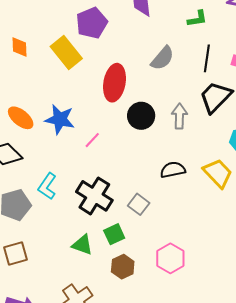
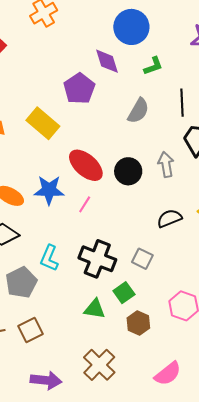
green L-shape: (197, 19) -> (153, 66), moved
purple pentagon: (92, 23) -> (79, 88), moved
red ellipse: (115, 83) -> (86, 165), moved, turned -48

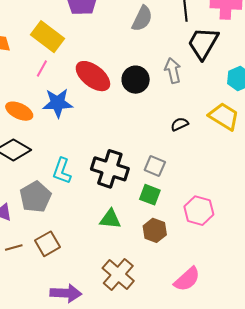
pink line: (85, 204) -> (42, 68), moved
black semicircle: (169, 218) -> (180, 124), size x0.7
green square: (124, 293) -> (150, 195), moved, turned -30

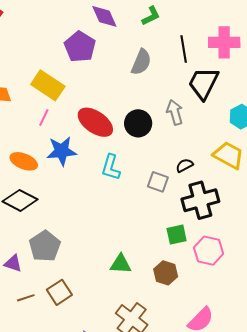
gray square: (155, 166) -> (158, 182), moved
black cross: (110, 169) -> (200, 200), moved, turned -30
cyan L-shape: (62, 171) -> (111, 167), moved
green square: (150, 195) -> (177, 235), moved, turned -30

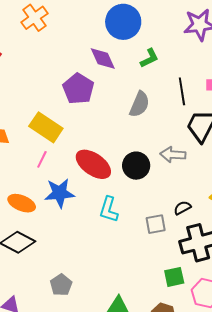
gray arrow: (175, 112) -> (173, 155), turned -70
gray square: (158, 182) -> (156, 224), turned -30
gray pentagon: (45, 246) -> (61, 285), moved, size x0.7

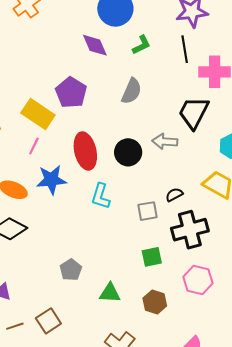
purple pentagon: (78, 89) -> (71, 93), moved
black line: (182, 91) -> (185, 49), moved
red ellipse: (93, 164) -> (85, 151), turned 42
green square: (174, 277) -> (152, 257), moved
gray pentagon: (61, 285) -> (71, 270), moved

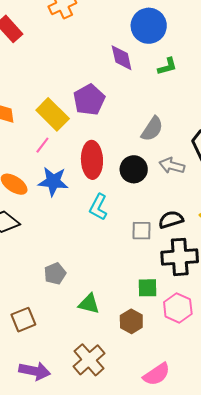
gray semicircle: (132, 91) -> (152, 129), moved
black semicircle: (174, 195) -> (171, 220), size x1.4
green square: (152, 257) -> (148, 288), moved

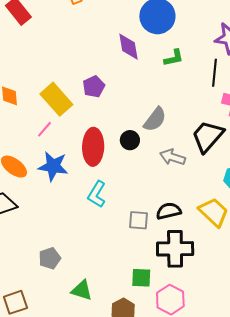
purple pentagon: (89, 100) -> (94, 87), size x0.7
black circle: (134, 169) -> (130, 140), moved, size x0.7

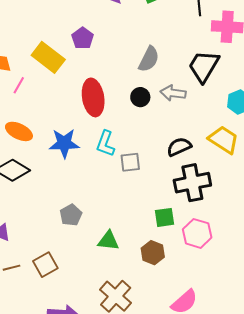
pink line: (45, 129) -> (19, 85), moved
black circle: (130, 140) -> (140, 97), moved
blue star: (53, 166) -> (64, 143), moved
gray square: (139, 220) -> (130, 162), moved

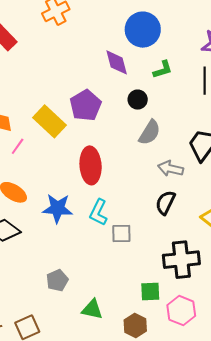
purple pentagon: (83, 38) -> (86, 105), size x1.4
black circle: (140, 97) -> (138, 100), moved
black semicircle: (179, 147) -> (165, 203), moved, turned -45

